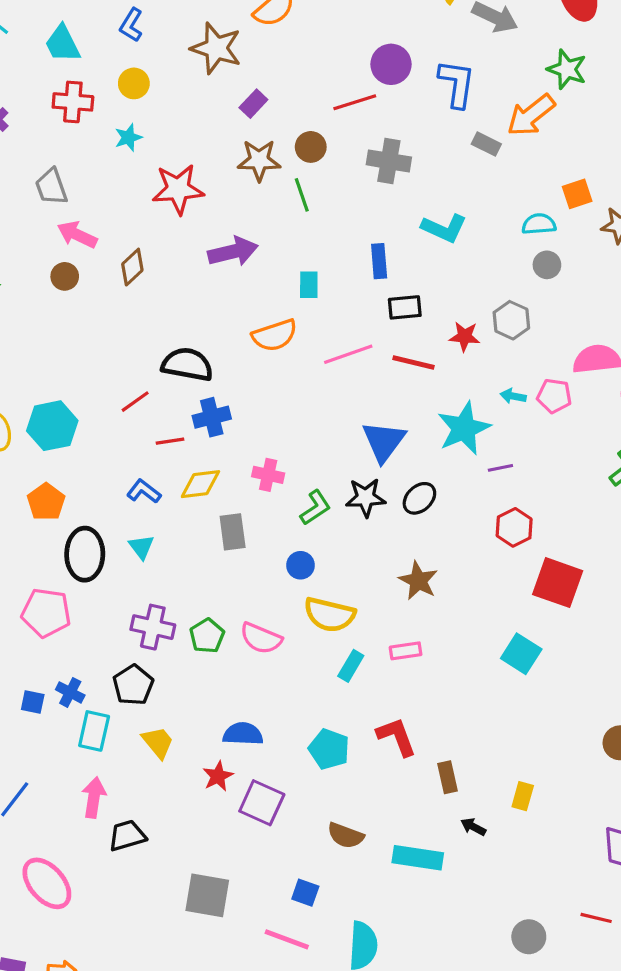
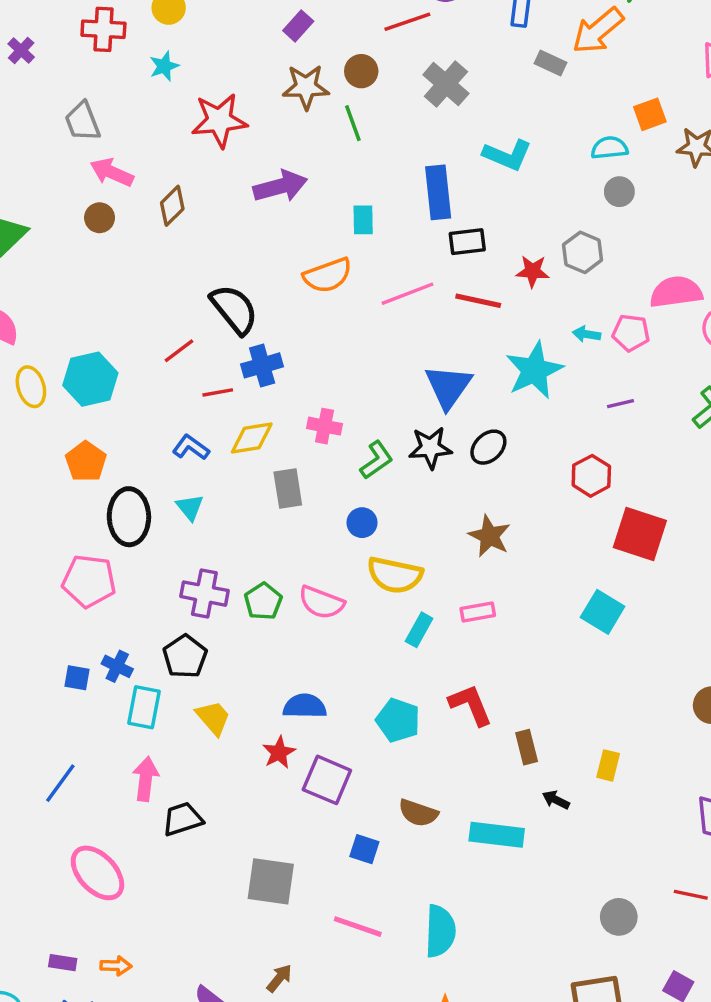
gray cross: (389, 161) -> (446, 84), turned 33
blue rectangle: (379, 261) -> (438, 192), size x1.4
black semicircle: (187, 364) -> (234, 309), turned 42
purple line: (500, 468) -> (621, 404), moved
blue square: (305, 893) -> (364, 849), moved

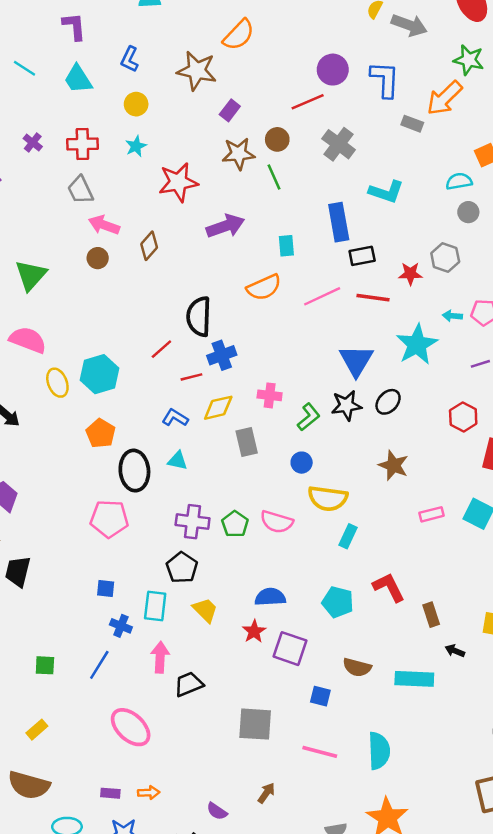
red cross: (103, 29) -> (82, 144), moved
black semicircle: (234, 309) -> (199, 317), turned -135
cyan triangle: (190, 507) -> (178, 461), turned -35
pink rectangle: (478, 612) -> (431, 514), moved
blue cross: (117, 666) -> (121, 626), moved

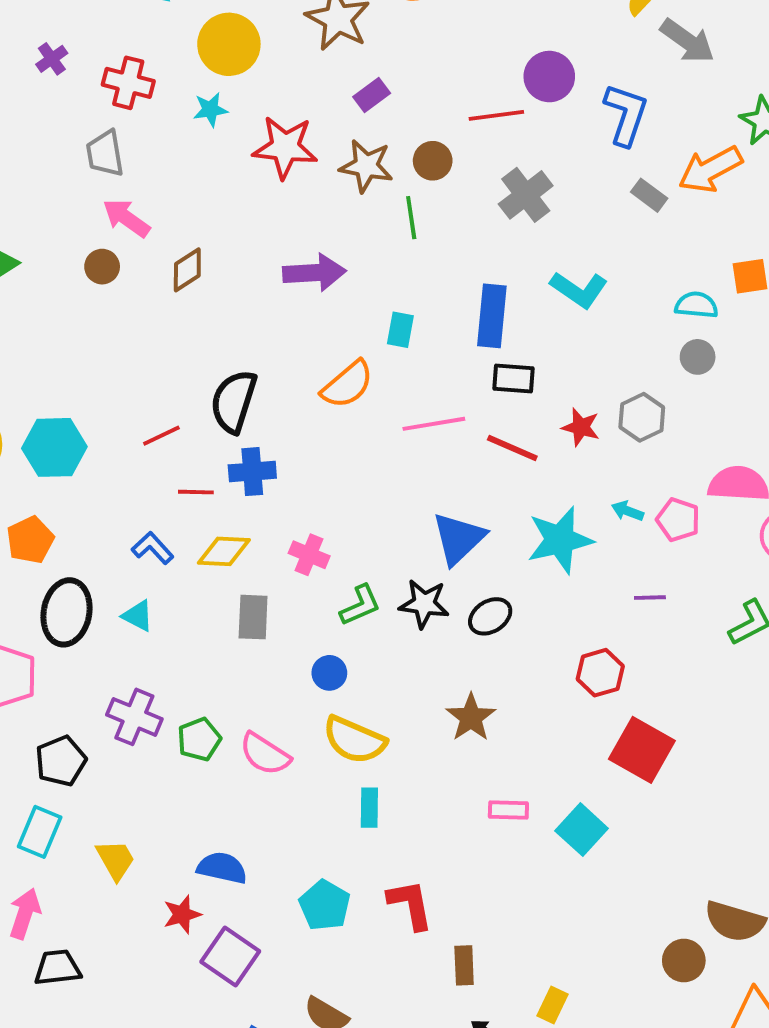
yellow circle: (136, 104) -> (229, 44), size x1.6
red star: (178, 182) -> (285, 147), moved
orange semicircle: (264, 287) -> (347, 385), turned -32
cyan rectangle: (348, 536) -> (369, 808), turned -40
black pentagon: (182, 568) -> (61, 761), moved

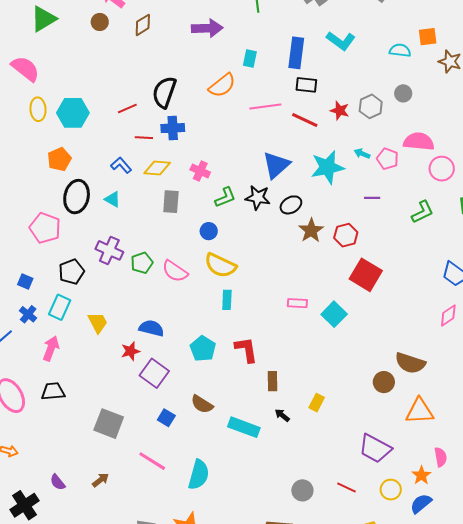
gray circle: (698, 357) -> (403, 93), moved
brown star: (471, 717) -> (311, 230), moved
black trapezoid: (58, 968) -> (53, 391), moved

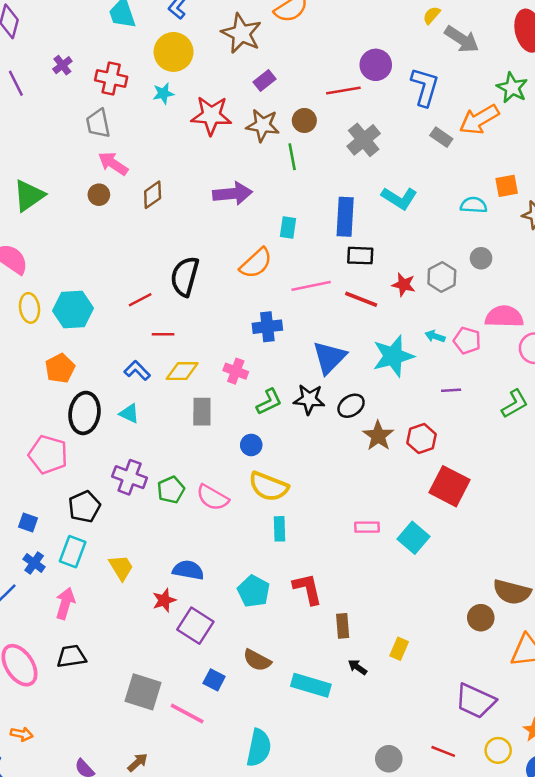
blue cross: (173, 128) -> (267, 327), moved
pink line: (152, 461) -> (187, 714), moved

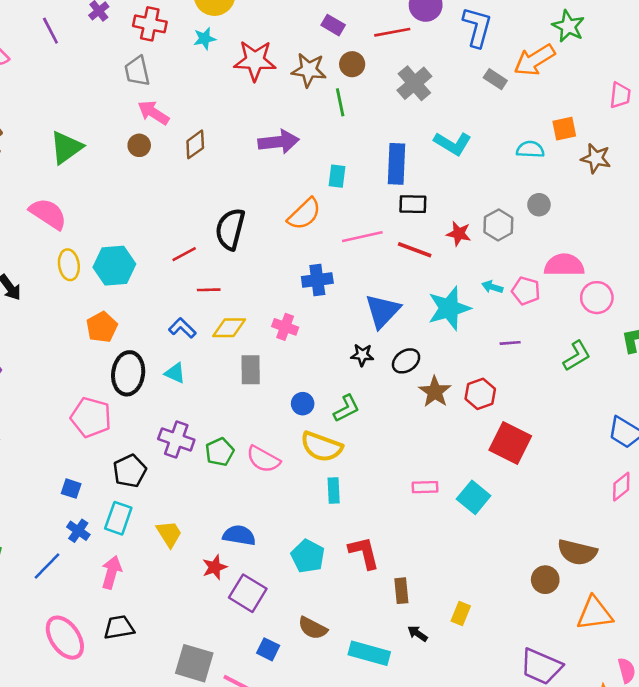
purple rectangle: (264, 81) -> (333, 25), moved, turned 70
black star: (309, 399) -> (362, 355), size x0.7
green L-shape: (269, 402) -> (346, 408), moved

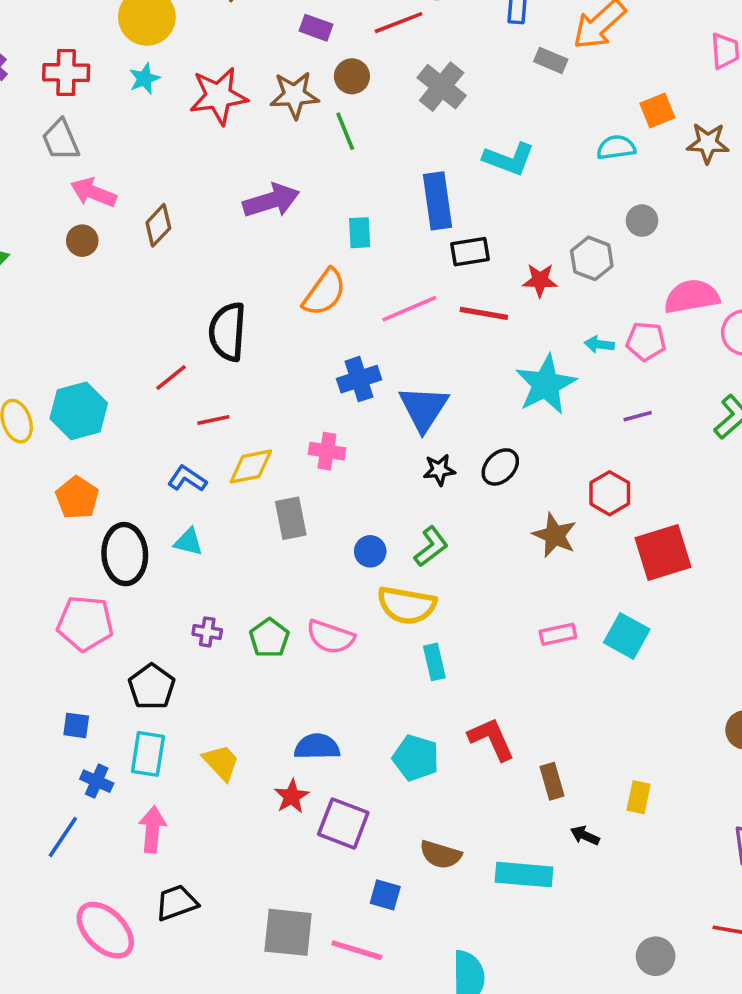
blue triangle: (383, 311) -> (424, 408), moved
brown star: (435, 392) -> (555, 535), moved
purple cross: (176, 439) -> (207, 632), size x0.6
red square: (510, 443) -> (663, 553), turned -33

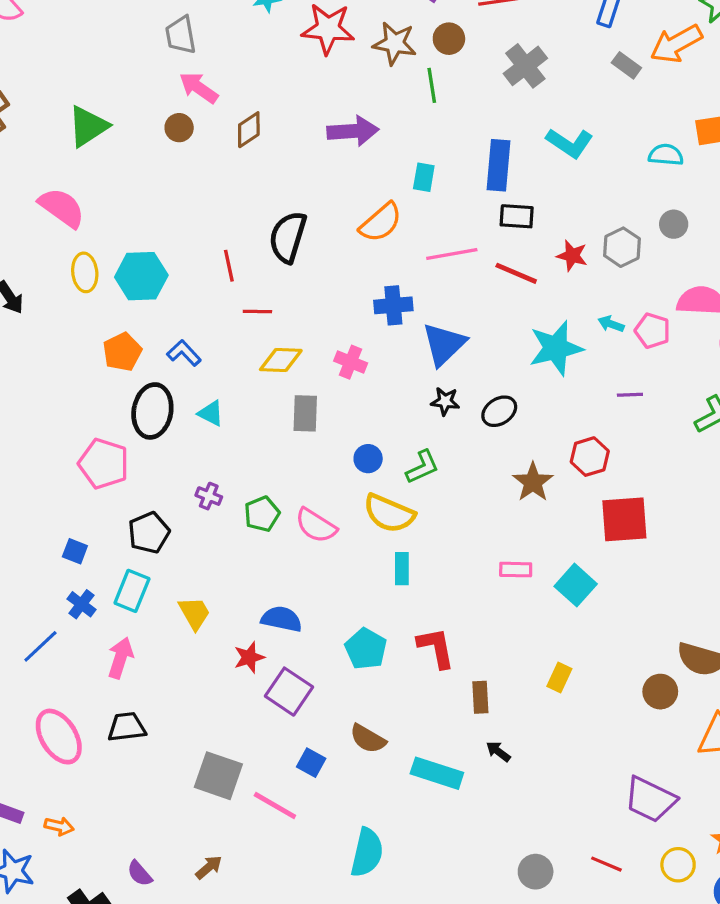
red line: (171, 377) -> (229, 266), turned -76
blue L-shape: (187, 479) -> (184, 353), moved
yellow rectangle: (639, 797) -> (559, 678), moved

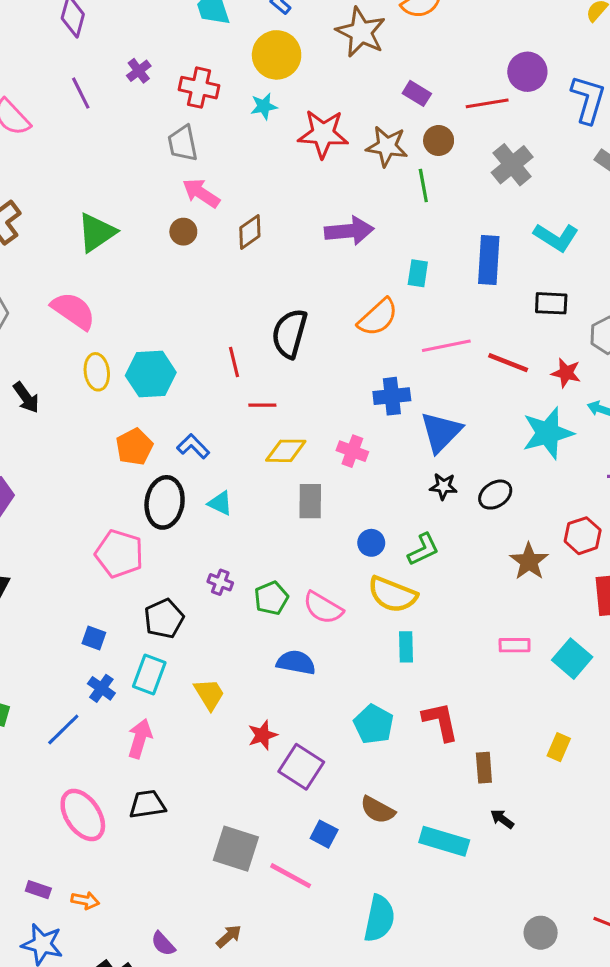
black rectangle: (517, 216) -> (551, 303), moved
red star: (572, 256) -> (566, 373), moved
blue semicircle: (282, 619) -> (296, 662), moved

